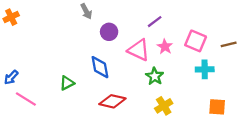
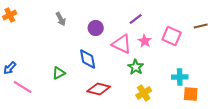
gray arrow: (86, 11) -> (61, 19), moved
brown line: (229, 44) -> (201, 26), moved
cyan cross: (205, 69) -> (180, 77), moved

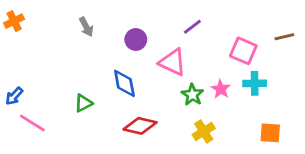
pink star: (145, 41) -> (221, 89), moved
cyan cross: (180, 77) -> (255, 83), moved

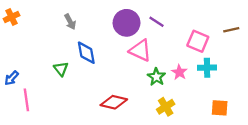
purple line: (192, 27) -> (156, 22), turned 70
purple circle: (136, 40) -> (127, 23), moved, size x1.5
blue diamond: (124, 83) -> (86, 53), moved
green triangle: (83, 103) -> (61, 69), moved, turned -42
pink line: (32, 123) -> (26, 100), turned 50

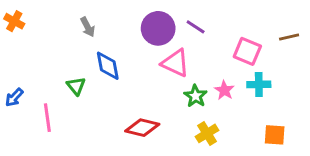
orange cross: (11, 17) -> (14, 21), turned -35
pink line: (26, 100) -> (47, 118), moved

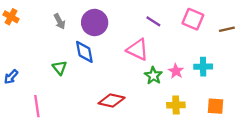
gray arrow: (88, 27) -> (60, 21), moved
purple circle: (158, 28) -> (95, 23), moved
pink square: (247, 51) -> (193, 19), moved
pink line: (47, 118) -> (37, 106), moved
yellow cross: (207, 133) -> (176, 105), moved, turned 30

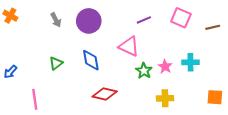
purple line: (153, 21) -> (144, 20), turned -56
blue diamond: (84, 52) -> (91, 60), moved
green triangle: (60, 68) -> (56, 63), turned 32
orange square: (216, 106) -> (215, 97), moved

